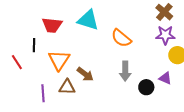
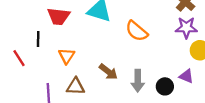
orange triangle: (59, 60) -> (66, 56), size x0.7
gray arrow: (125, 71) -> (138, 81), moved
brown arrow: (85, 74) -> (108, 72), moved

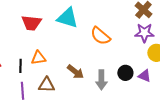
black line: (38, 39) -> (20, 66), moved
orange triangle: (66, 56) -> (38, 58), turned 49
black circle: (165, 86) -> (125, 73), moved

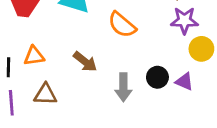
brown arrow: (75, 72) -> (85, 62), moved

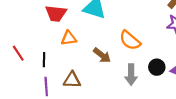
orange semicircle: (122, 25) -> (130, 40), moved
orange triangle: (34, 56) -> (69, 38), moved

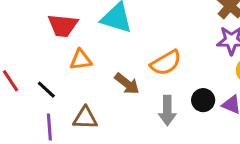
orange semicircle: (130, 40) -> (166, 63), turned -70
black line: (44, 60) -> (46, 90), turned -48

